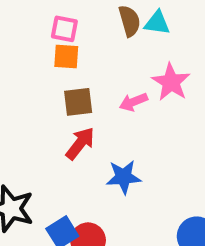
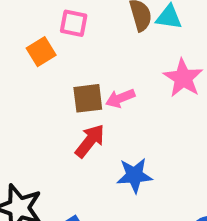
orange square: (66, 56) -> (41, 52), moved, turned -36
pink arrow: (133, 102) -> (120, 98), moved

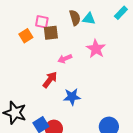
brown square: (88, 98) -> (51, 33), moved

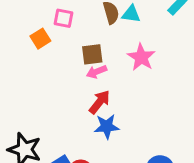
brown square: (51, 33) -> (92, 54), moved
red arrow: (50, 80) -> (99, 102), moved

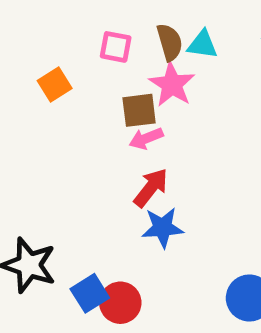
pink square: (63, 18) -> (116, 47), moved
pink star: (141, 57) -> (172, 84), moved

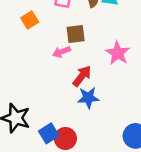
pink star: (172, 84) -> (118, 53), moved
pink arrow: (146, 138) -> (62, 52), moved

